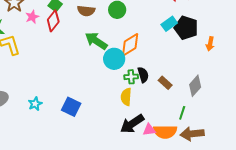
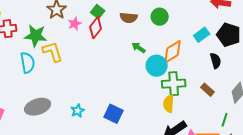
cyan rectangle: (169, 24) -> (202, 35), moved
green arrow: (96, 41) -> (139, 48), size x0.6
black semicircle: (143, 75) -> (216, 61), moved
green cross: (131, 77) -> (174, 84), size x1.6

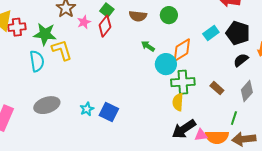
black semicircle: (216, 61) -> (241, 60), moved, turned -112
blue square: (114, 114) -> (109, 112), moved

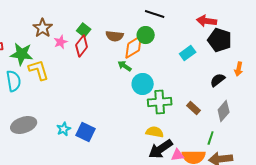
black pentagon: (238, 33) -> (220, 40), moved
orange diamond: (182, 50) -> (134, 47), moved
yellow semicircle: (178, 102) -> (155, 132), moved, turned 96

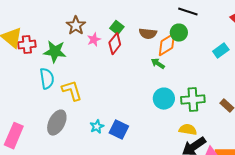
yellow L-shape: (39, 70) -> (72, 91), moved
cyan circle: (143, 84) -> (164, 99), moved
gray ellipse: (24, 125) -> (57, 123), turned -45

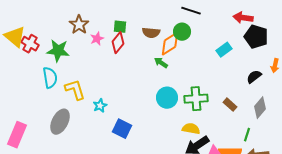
green square: (117, 28) -> (120, 27), turned -32
red cross: (27, 45) -> (30, 44), turned 36
cyan star: (97, 127) -> (100, 106), moved

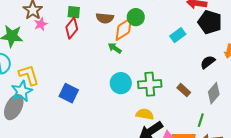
pink star: (97, 39) -> (41, 24), moved
cyan star: (100, 106) -> (22, 91), moved, size x1.5
blue square: (122, 129) -> (69, 93), moved

